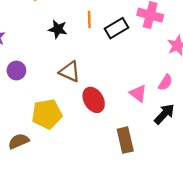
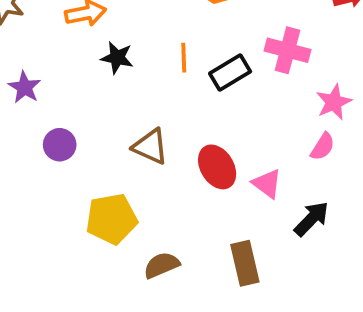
black star: (58, 29) -> (117, 58), moved
pink semicircle: (165, 82) -> (323, 147), moved
red ellipse: (94, 100) -> (217, 167), moved
brown semicircle: (19, 141) -> (162, 265), moved

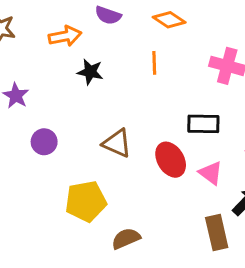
orange line: (184, 58) -> (154, 63), moved
black rectangle: (230, 72) -> (203, 124), moved, turned 32
brown rectangle: (245, 263) -> (217, 233), moved

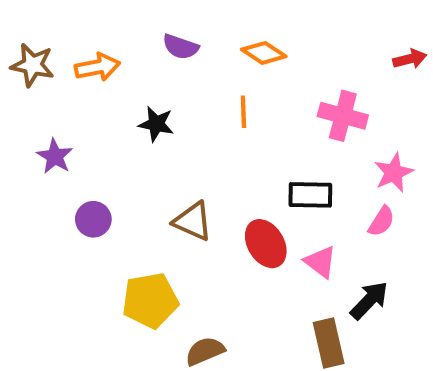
orange arrow: (65, 36) -> (97, 67), moved

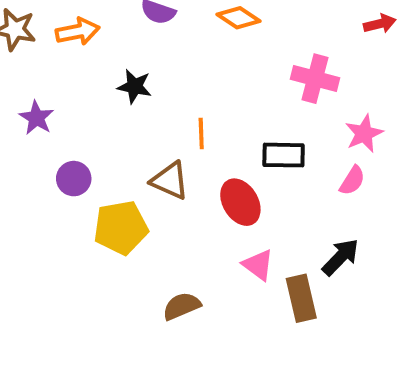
orange line: (243, 112) -> (201, 133), moved
pink triangle: (321, 262) -> (258, 265), moved
yellow pentagon: (150, 300) -> (121, 228), moved

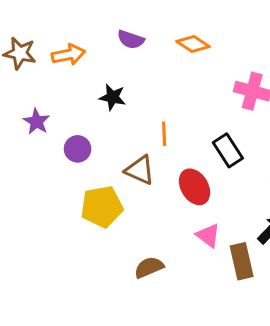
black rectangle: (284, 155) -> (228, 150), turned 56
purple circle: (74, 179) -> (78, 149), moved

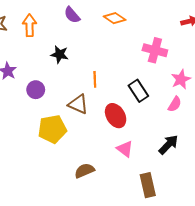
purple semicircle: (131, 39) -> (72, 15), turned 30
orange arrow: (68, 55) -> (29, 25), turned -80
brown rectangle: (242, 261) -> (148, 185), moved

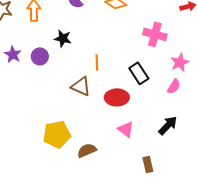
purple circle: (36, 90) -> (40, 56), moved
red ellipse: (116, 116) -> (117, 97), turned -60
yellow pentagon: (52, 129) -> (57, 134), moved
brown rectangle: (148, 185) -> (148, 164), size x0.7

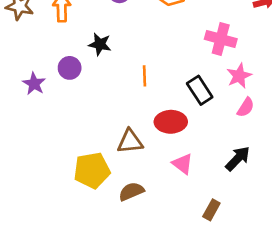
purple star: (13, 54) -> (34, 84), moved
pink star: (180, 62) -> (239, 76), moved
brown triangle: (81, 86) -> (130, 141), moved, turned -30
brown rectangle: (148, 164) -> (211, 210), turned 42

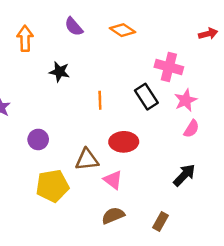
purple circle: (70, 68) -> (38, 139), moved
black rectangle: (200, 90) -> (146, 97), moved
pink triangle: (183, 164) -> (113, 180), moved
brown semicircle: (131, 191) -> (113, 216), moved

